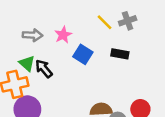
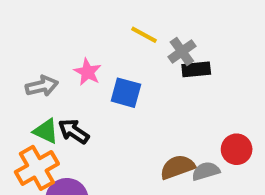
gray cross: (128, 21) -> (182, 51), moved
black rectangle: (120, 54) -> (196, 69), moved

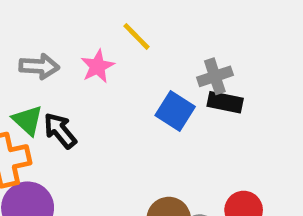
yellow line: (144, 35) -> (137, 36), moved
blue square: (126, 93) -> (175, 111), moved

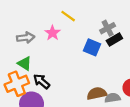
black rectangle: (225, 102) -> (114, 39), turned -32
black arrow: (60, 131) -> (42, 81), moved

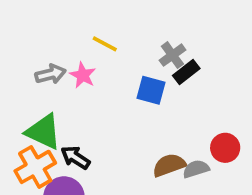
gray arrow: (26, 38) -> (50, 74), moved
green triangle: (25, 63) -> (43, 132), size x1.5

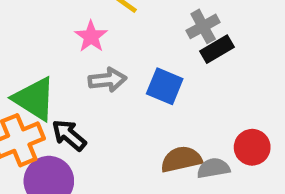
gray arrow: (50, 74) -> (107, 80), moved
blue square: (151, 90) -> (165, 86), moved

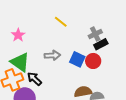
pink star: (91, 37) -> (18, 35), moved
red circle: (252, 147) -> (93, 61), moved

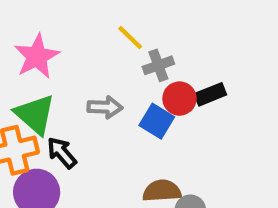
gray cross: (95, 34) -> (158, 65), moved
pink star: (18, 35) -> (37, 56), size x1.5
red circle: (93, 61) -> (179, 99), moved

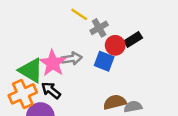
pink star: (37, 56) -> (53, 63), moved

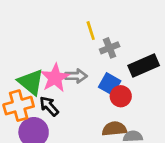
yellow line: (79, 14) -> (91, 31), turned 30
black rectangle: (133, 40) -> (144, 66), size x1.5
red circle: (115, 45) -> (121, 96), moved

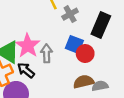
black rectangle: (144, 66) -> (101, 25), turned -35
gray arrow: (76, 76) -> (47, 53), moved, turned -84

